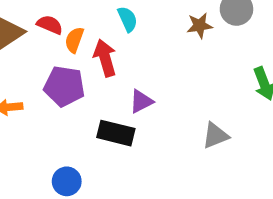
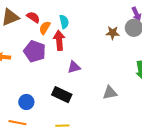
cyan semicircle: (128, 19) -> (64, 22), moved
black rectangle: (116, 133) -> (62, 95), moved

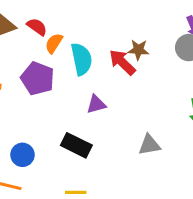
cyan semicircle: (64, 22) -> (82, 59), moved, size x1.5
brown star: (113, 33) -> (138, 50), moved
red arrow: (59, 40) -> (122, 62), moved, turned -42

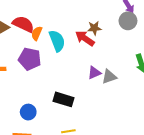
red semicircle: (37, 27) -> (23, 24), size x1.5
purple triangle: (96, 104) -> (94, 73), moved
gray triangle: (149, 145) -> (109, 77), moved

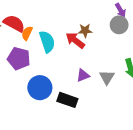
gray triangle: (109, 77) -> (107, 77), moved, turned -42
black rectangle: (63, 99) -> (67, 100), moved
blue circle: (28, 112) -> (40, 88), moved, size x1.5

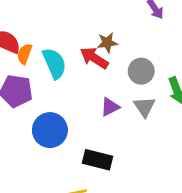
gray circle: (119, 25) -> (141, 71), moved
black rectangle: (67, 100) -> (98, 160), moved

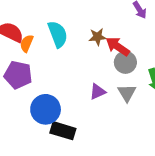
red arrow: (94, 58) -> (118, 46), moved
cyan semicircle: (54, 63) -> (58, 34), moved
black rectangle: (98, 160) -> (63, 131), moved

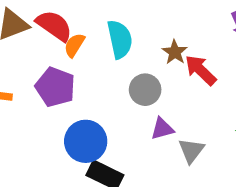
brown star: (98, 37) -> (175, 52), turned 30
gray circle: (125, 62) -> (145, 90), moved
gray triangle: (127, 93) -> (191, 150), moved

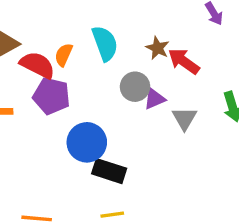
red semicircle: (54, 26) -> (37, 65), moved
purple triangle: (162, 129) -> (154, 99), moved
gray triangle: (191, 150) -> (184, 119), moved

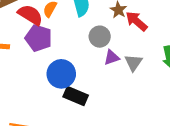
purple triangle: (154, 99) -> (112, 57), moved

